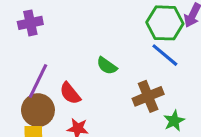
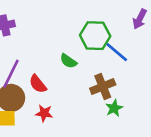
green hexagon: (165, 23) -> (95, 36), moved
green star: (174, 121) -> (114, 108), moved

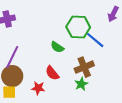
red semicircle: (38, 84) -> (52, 73), moved
green star: (114, 108) -> (81, 84), moved

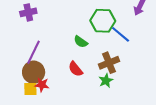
red star: (38, 88) -> (42, 85), moved

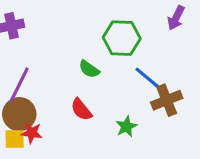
blue line: (121, 34) -> (148, 78), moved
brown cross: (109, 63) -> (167, 100), moved

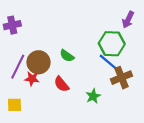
green hexagon: (122, 38) -> (112, 44), moved
brown circle: (19, 114) -> (39, 62), moved
red star: (32, 133) -> (32, 79), moved

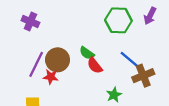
purple cross: (12, 25) -> (30, 22), turned 35
green hexagon: (112, 44) -> (118, 20), moved
red semicircle: (61, 84) -> (95, 65), moved

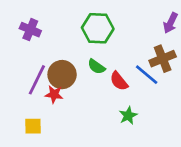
green hexagon: (118, 20) -> (98, 28), moved
red semicircle: (95, 65) -> (119, 81), moved
brown cross: (143, 76) -> (163, 59), moved

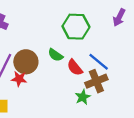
green hexagon: (98, 28) -> (76, 27), moved
brown cross: (163, 59) -> (96, 81), moved

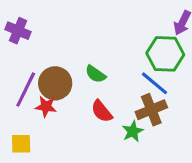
green hexagon: (76, 27) -> (165, 54), moved
red semicircle: (75, 67) -> (102, 111), moved

